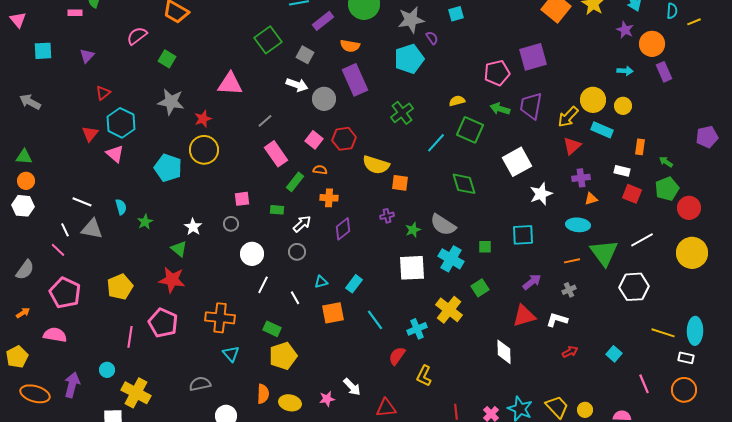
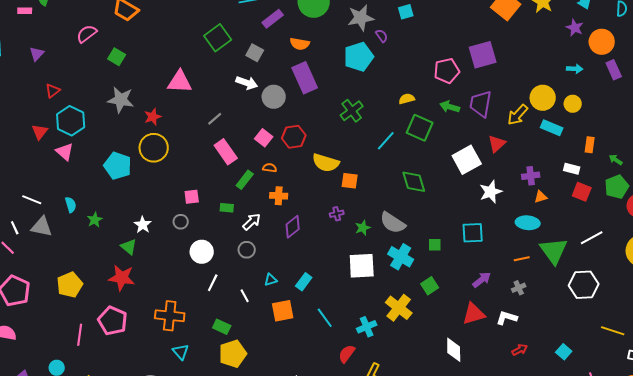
red triangle: (572, 146) -> (497, 144), moved

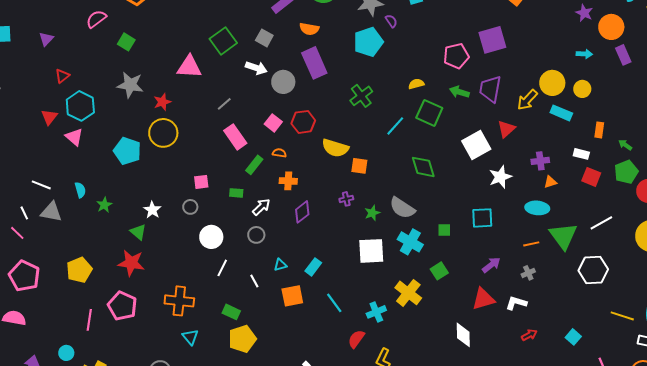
green square: (218, 38) -> (223, 41), moved

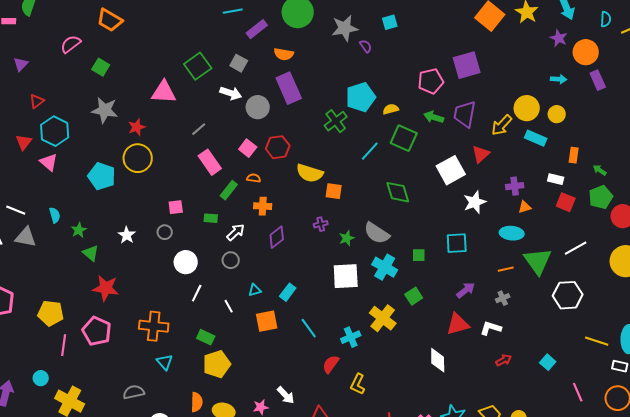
cyan pentagon: (368, 42) -> (361, 97), moved
green triangle: (138, 232) -> (91, 253), moved
yellow pentagon: (79, 270) -> (51, 313), moved, turned 30

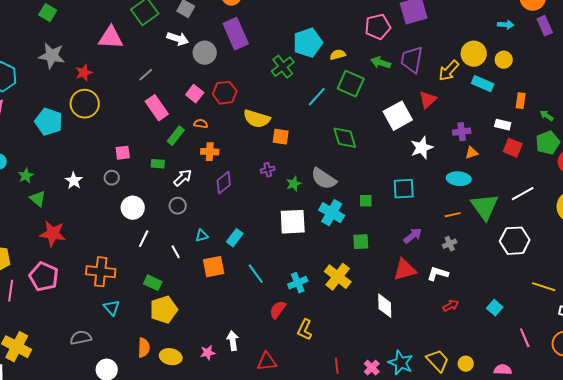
green square: (414, 296) -> (361, 242), turned 30
yellow cross: (383, 318) -> (338, 277), moved
white arrow: (286, 395) -> (233, 341), turned -144

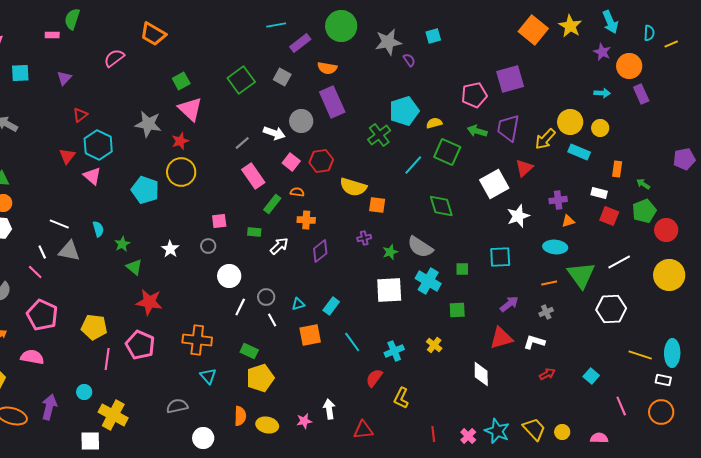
green square: (48, 13) -> (181, 81), moved, turned 30
pink triangle: (111, 38) -> (190, 109), moved, turned 40
white arrow: (178, 39) -> (274, 133), moved
gray circle: (178, 206) -> (266, 297), moved
yellow cross: (338, 277) -> (434, 345), size x0.6

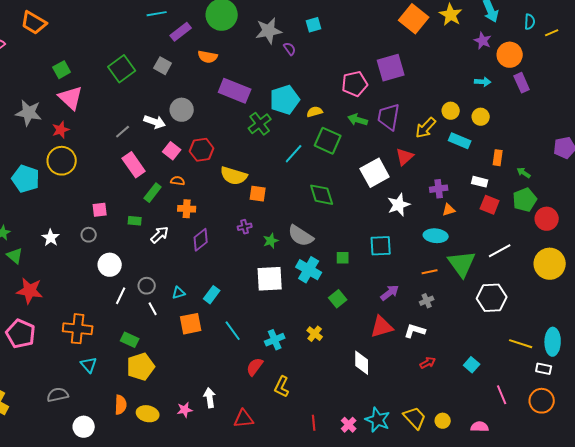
purple rectangle: (332, 102) -> (235, 91), moved, turned -44
yellow circle: (570, 122) -> (451, 111), size x0.7
green square: (457, 310) -> (338, 299), turned -36

